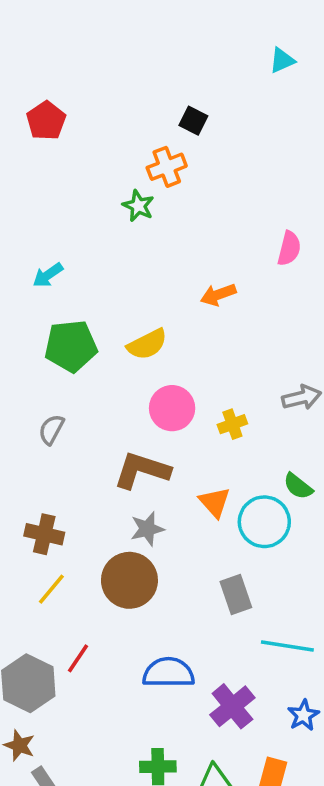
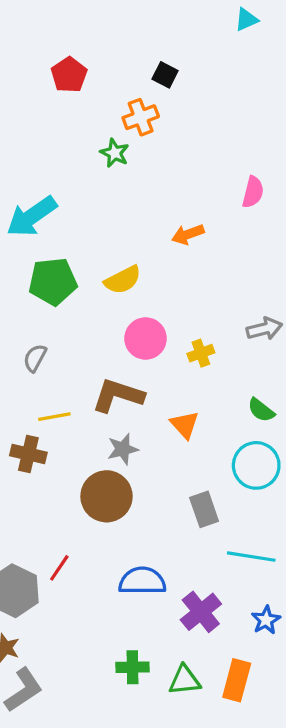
red pentagon: (46, 121) -> (69, 75), moved
cyan arrow: (48, 275) -> (32, 216), size x1.8
cyan circle: (264, 522) -> (256, 465), moved
yellow line: (51, 589) -> (54, 417), moved, turned 40

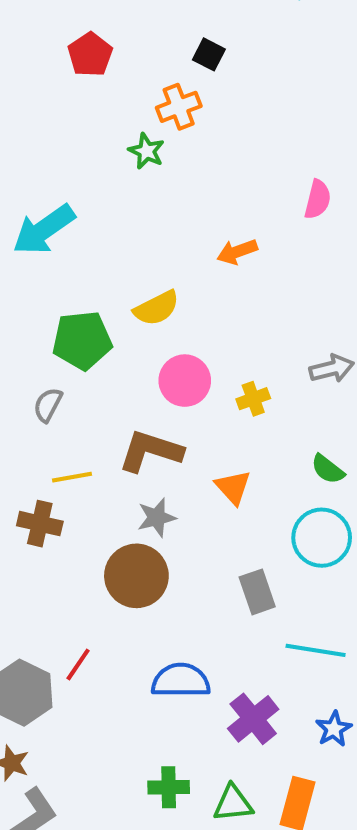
green pentagon: (53, 282) -> (82, 340), moved

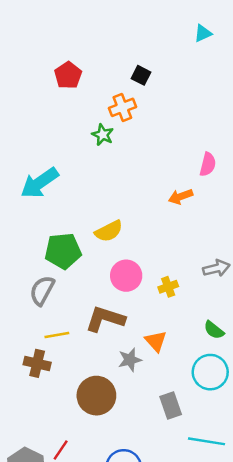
orange arrow: (237, 252) -> (181, 196), moved
gray semicircle: (48, 405) -> (42, 290), size x1.4
gray star: (157, 517) -> (130, 360), moved

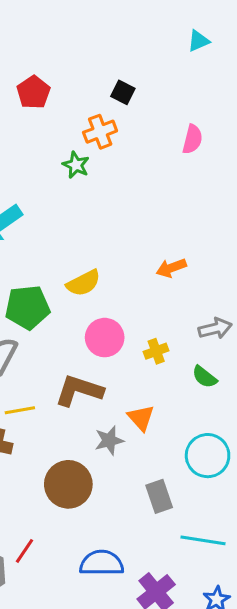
pink semicircle: (208, 164) -> (192, 139), moved
orange arrow: (181, 196) -> (171, 268), moved
green semicircle: (214, 330) -> (205, 377), moved

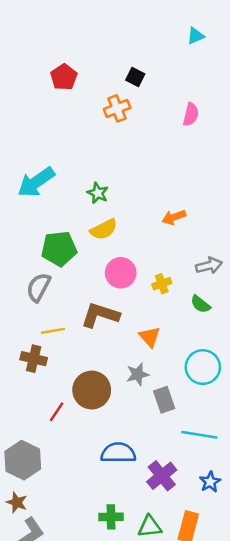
green star: (76, 165) -> (98, 193), moved
gray star: (109, 440) -> (138, 374), moved
red line: (24, 551) -> (57, 412), moved

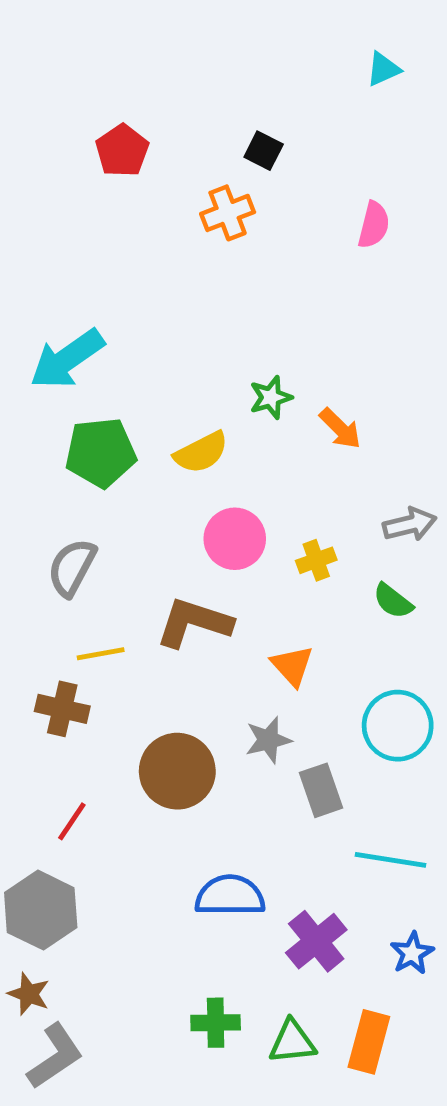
green star: (98, 193) -> (271, 397), moved, turned 30
orange arrow: (174, 217) -> (340, 429), turned -115
green pentagon: (59, 249) -> (101, 453), moved
red line: (57, 412) -> (72, 821), moved

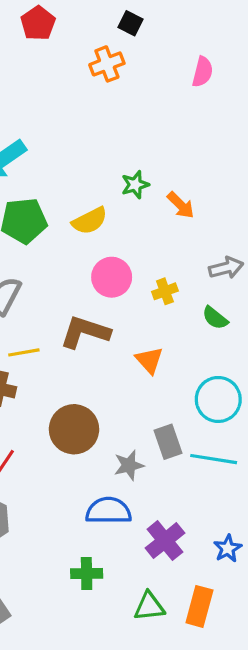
gray star: (268, 740) -> (129, 465), moved
cyan line: (390, 860) -> (214, 459), moved
green cross: (216, 1023) -> (87, 573), moved

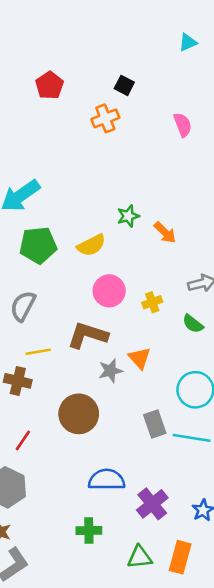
pink semicircle: (203, 72) -> (183, 125), turned -35
gray star: (129, 465) -> (110, 371), moved

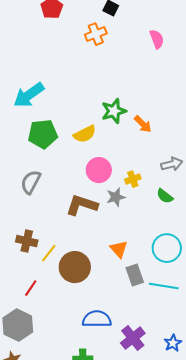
green star: (128, 216) -> (114, 111), size x1.4
yellow line: (38, 352) -> (49, 253), moved, turned -42
orange triangle: (140, 358) -> (119, 249), moved
gray star: (110, 371) -> (116, 197), moved

